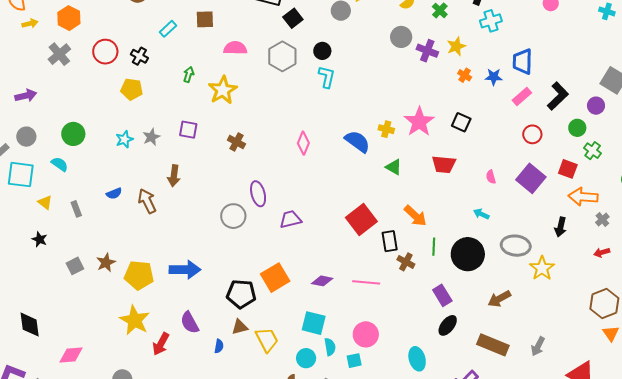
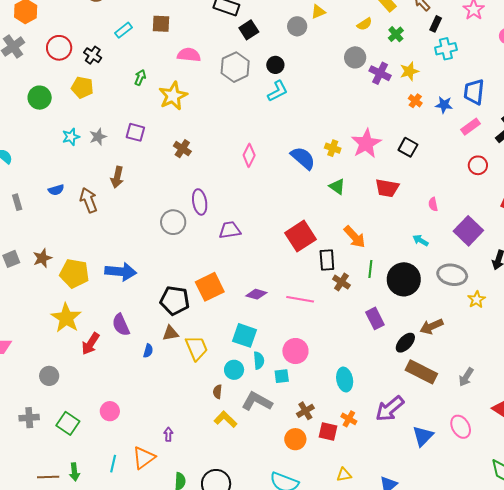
cyan L-shape: (327, 77) -> (278, 91), turned 45
green circle: (73, 134) -> (40, 98), moved
purple square: (531, 178) -> (468, 231), moved
yellow star: (542, 268) -> (477, 300), size x0.7
black ellipse: (448, 325) -> (405, 343), moved

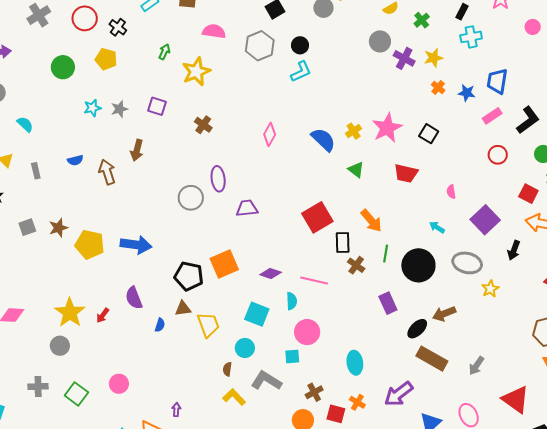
yellow cross: (333, 148) -> (354, 131), turned 35
yellow star: (66, 318) -> (70, 313), moved
red arrow: (91, 344) -> (103, 315), size x0.7
cyan semicircle: (259, 360) -> (292, 301), moved

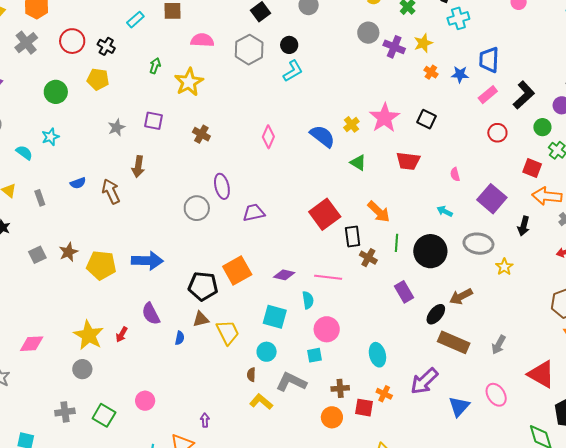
cyan star: (92, 108) -> (50, 137), moved
brown cross: (314, 392) -> (340, 388), turned 30

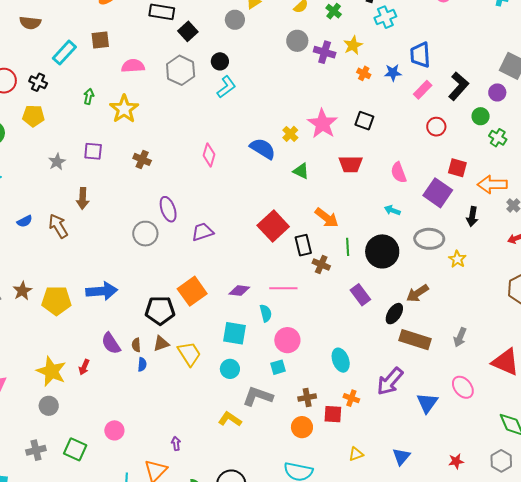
cyan rectangle: (135, 20) -> (64, 53), size x1.4
red square: (532, 168) -> (457, 168), moved
pink semicircle: (455, 174) -> (399, 173), size x1.5
brown semicircle: (251, 375) -> (136, 345), moved

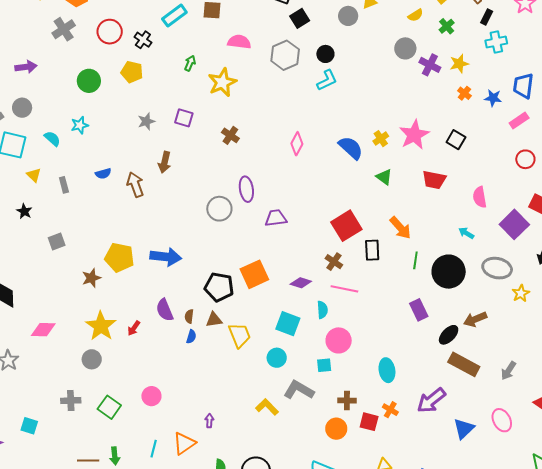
brown cross: (321, 264) -> (334, 262), moved
brown star: (22, 291) -> (91, 278), moved

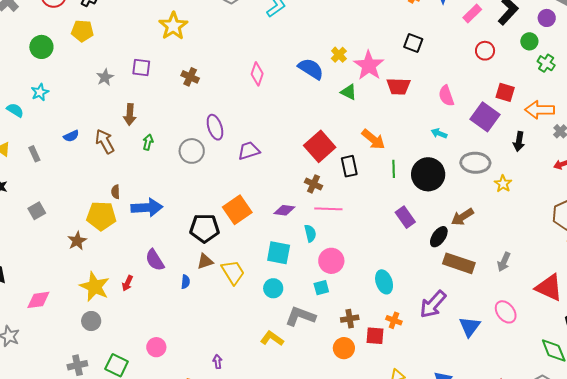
green arrow: (190, 63) -> (148, 142), moved
pink star: (414, 135) -> (369, 65), moved
brown semicircle: (189, 316) -> (116, 192), moved

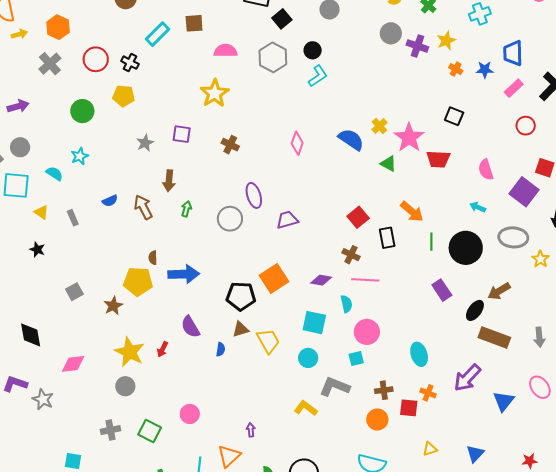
red square: (320, 146) -> (358, 217), size x0.7
gray square: (37, 211) -> (74, 292), moved
gray arrow: (504, 262) -> (539, 337), turned -30

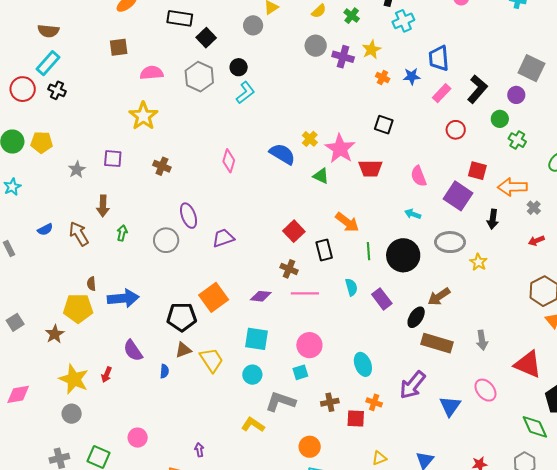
cyan rectangle: (158, 34) -> (48, 63), moved
yellow pentagon: (124, 96) -> (42, 142), moved
cyan semicircle: (346, 304) -> (351, 287), moved
orange circle: (377, 420) -> (310, 447), moved

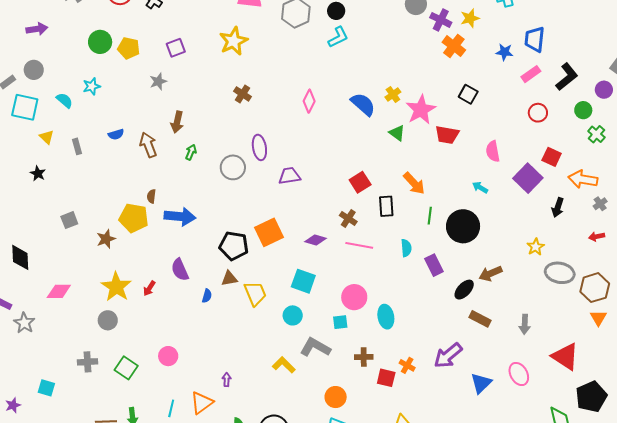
orange cross: (383, 77) -> (454, 46), moved, size x1.6
purple square: (113, 159) -> (176, 48), moved, turned -36
gray ellipse: (450, 242) -> (560, 273), moved
brown rectangle: (437, 343) -> (480, 319), size x0.7
cyan ellipse: (363, 364) -> (386, 317), moved

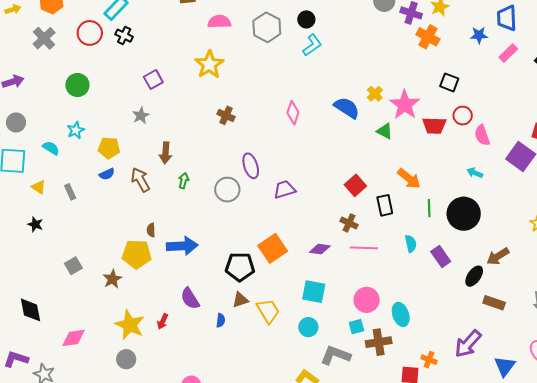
yellow pentagon: (129, 48) -> (109, 148), moved
red circle: (538, 113) -> (463, 116), moved
brown cross: (364, 357) -> (379, 342), moved, size x1.4

